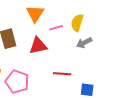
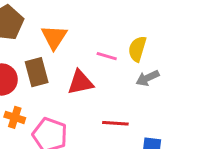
orange triangle: (35, 14) -> (54, 37), moved
pink line: (56, 28) -> (107, 56), turned 32

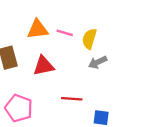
orange triangle: (54, 37) -> (38, 29), moved, turned 50
pink line: (107, 56) -> (65, 33), moved

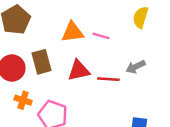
yellow semicircle: (89, 39) -> (140, 17), moved
red line: (72, 99) -> (108, 79), moved

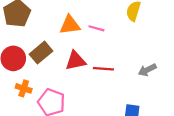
brown rectangle: (42, 62) -> (41, 53), turned 65
gray arrow: (136, 67) -> (147, 70), moved

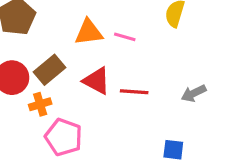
red triangle: (76, 61) -> (97, 81), turned 40
orange cross: (24, 88) -> (40, 104), moved, turned -35

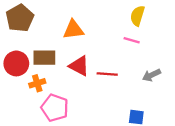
pink line: (125, 37) -> (132, 40), moved
brown rectangle: (50, 70) -> (44, 58), turned 40

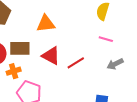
pink line: (132, 40) -> (106, 39), moved
red line: (107, 74) -> (76, 63), turned -36

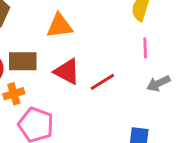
pink line: (106, 39) -> (145, 48), turned 72

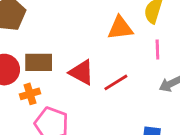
orange triangle: (60, 26) -> (120, 28), moved

